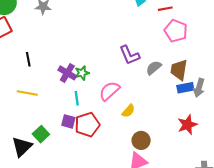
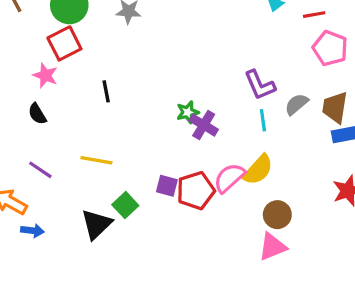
purple cross: (67, 73) -> (204, 125), moved
pink semicircle: (109, 91) -> (229, 178), moved
yellow line: (27, 93) -> (96, 160), moved
cyan line: (77, 98) -> (263, 120), moved
yellow semicircle: (128, 111) -> (258, 170), size x1.5

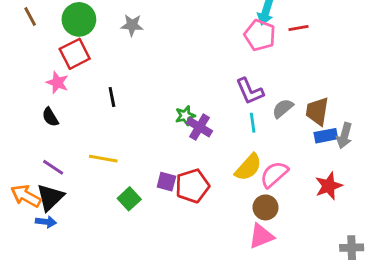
pink pentagon: (330, 48) -> (260, 35), moved
pink semicircle: (229, 178) -> (274, 174), moved
black triangle: (96, 224) -> (50, 197), moved

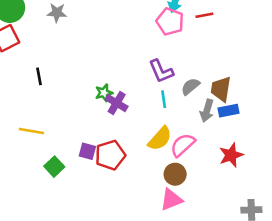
gray arrow: (344, 136) -> (207, 111), moved

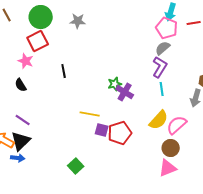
purple L-shape: (161, 71) -> (160, 67), turned -125
gray semicircle: (190, 86) -> (163, 48), moved
yellow line: (31, 131) -> (90, 114), moved
green square: (54, 167) -> (76, 166), moved

